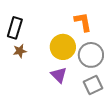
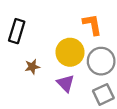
brown star: (20, 51) -> (32, 67), moved

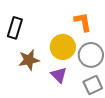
brown star: (32, 67) -> (29, 60), size x1.5

